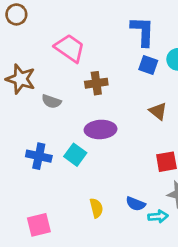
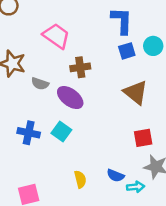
blue square: (148, 65) -> (127, 51), turned -36
brown triangle: (158, 111) -> (136, 92), size x1.5
purple ellipse: (101, 129) -> (70, 98), moved, turned 40

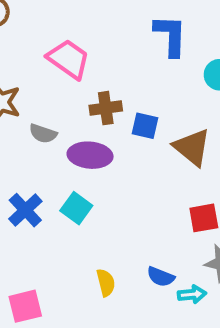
blue square: (127, 51) -> (145, 126), moved, turned 30
purple ellipse: (70, 98) -> (90, 155), turned -32
blue cross: (29, 133) -> (25, 210), turned 35

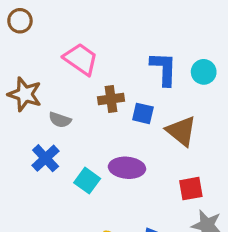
blue L-shape: (170, 35) -> (164, 69), moved
purple ellipse: (90, 155) -> (127, 168), moved
blue cross: (25, 210) -> (46, 158), moved

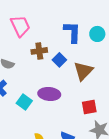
pink trapezoid: (81, 59) -> (20, 26), turned 30
blue square: (143, 113) -> (59, 60), turned 32
brown triangle: (181, 131) -> (83, 71), turned 35

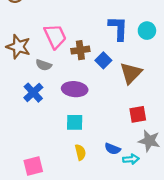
pink trapezoid: (20, 26) -> (55, 36), moved
purple ellipse: (49, 94) -> (75, 89), moved
cyan square: (24, 102) -> (75, 122), moved, turned -35

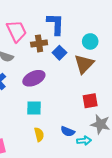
blue L-shape: (118, 28) -> (55, 24), moved
cyan circle: (147, 31) -> (90, 41), moved
purple ellipse: (75, 89) -> (34, 78), turned -30

